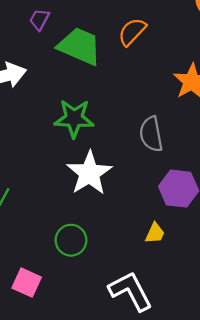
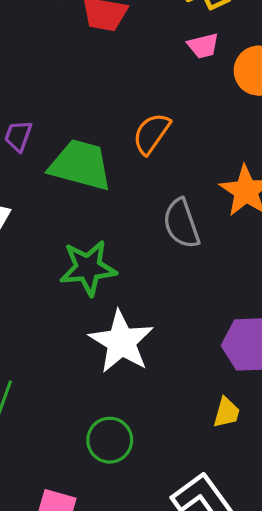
gray semicircle: (151, 134) -> (181, 223), moved

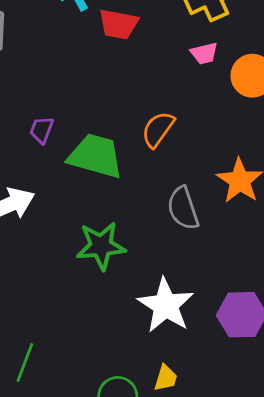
white star: (121, 342) -> (166, 305), moved
yellow trapezoid: (227, 412) -> (166, 378), moved

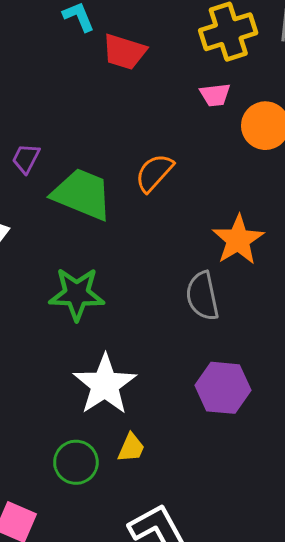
gray semicircle: (183, 208) -> (202, 296), moved
white star: (166, 305) -> (105, 385), moved

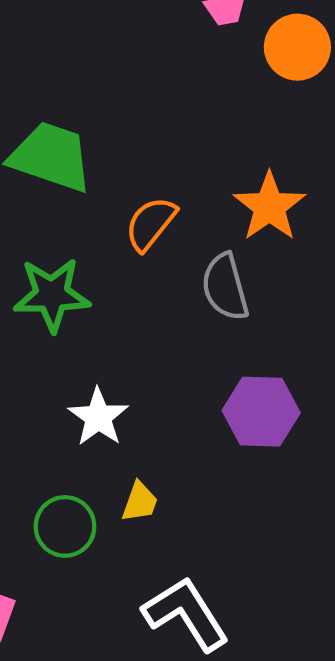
orange semicircle: (154, 173) -> (151, 224), moved
white star: (105, 385) -> (98, 417), size x0.7

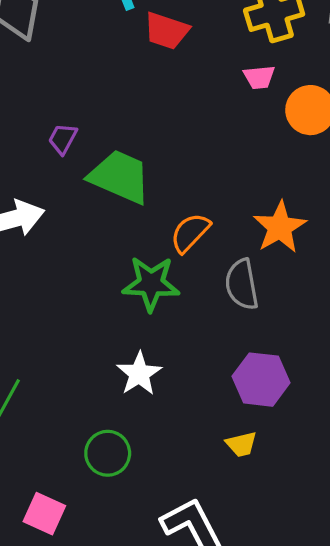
green star: (52, 295) -> (151, 284), moved
yellow trapezoid: (140, 502) -> (241, 444), moved, turned 52

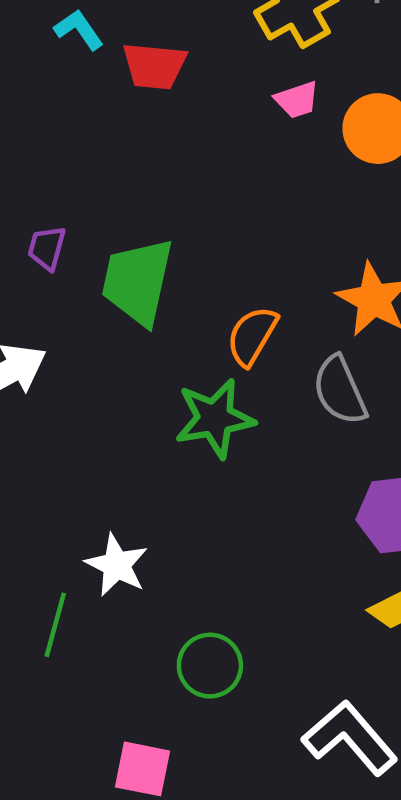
green trapezoid: (120, 177) -> (138, 282), turned -88
white star: (139, 374) -> (117, 565), moved

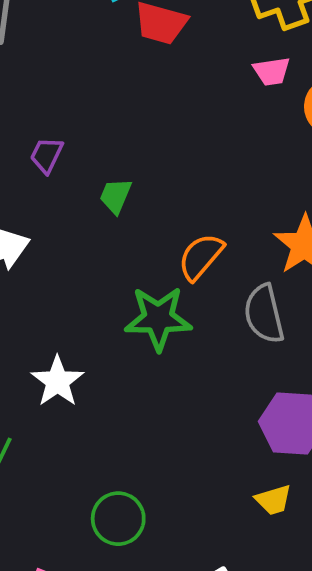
green trapezoid: (138, 282) -> (116, 196), size x0.5
white star: (117, 565) -> (57, 381), moved

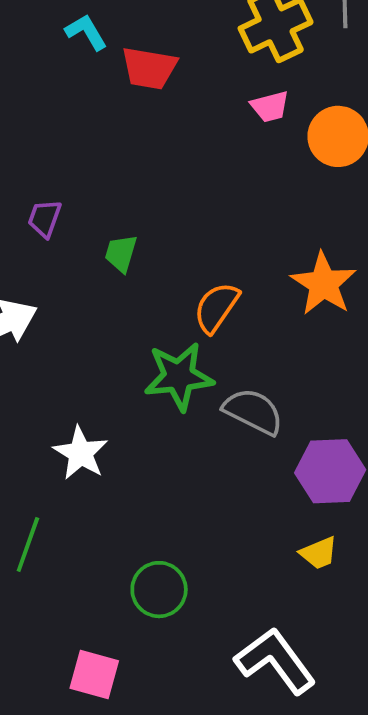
gray semicircle: (264, 314) -> (253, 411), moved, turned 136

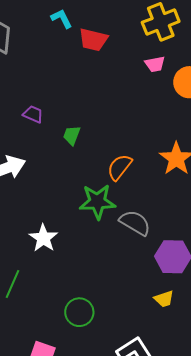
purple trapezoid: (45, 218) -> (33, 114), turned 90

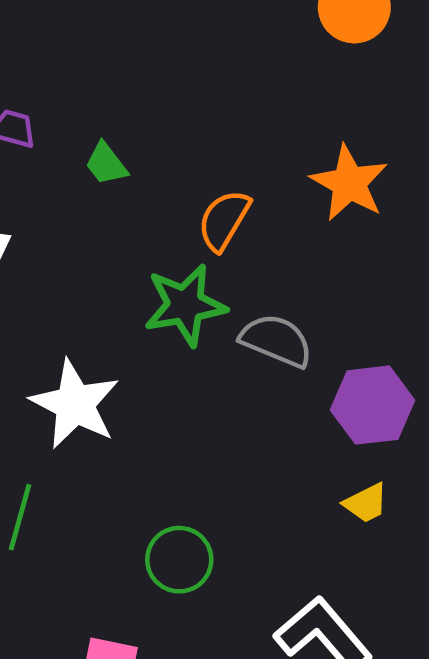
green trapezoid: (72, 135) -> (106, 164), turned -50
white star: (43, 238) -> (75, 404), size x1.4

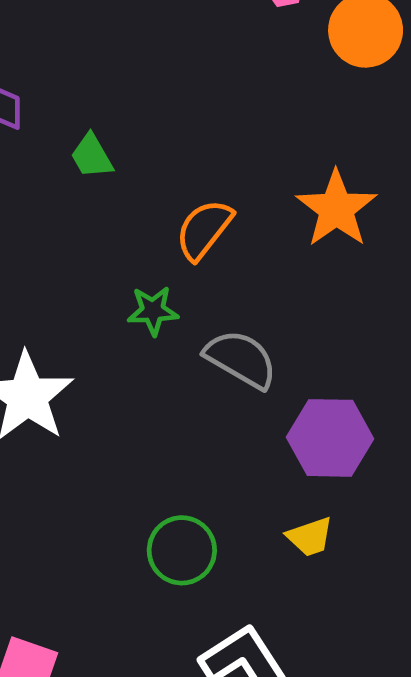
green star: (185, 305) -> (153, 311), size x0.6
green circle: (179, 560) -> (182, 550), moved

